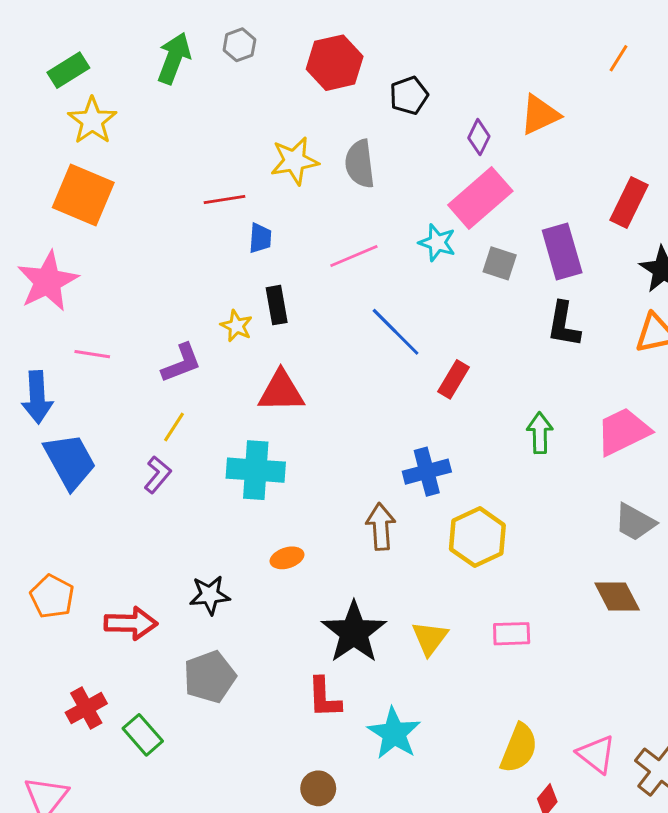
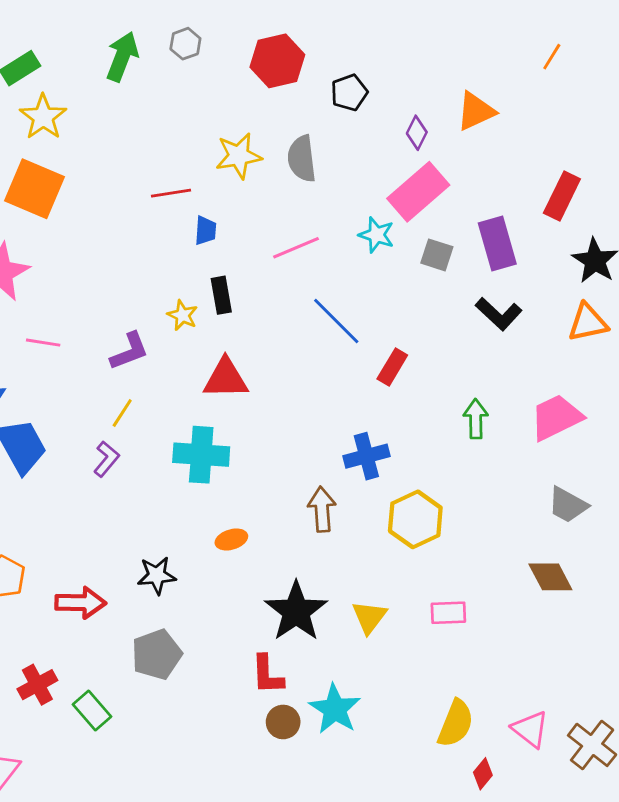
black L-shape: (564, 324) -> (499, 314), turned -57
brown circle: (318, 788) -> (283, 722), moved

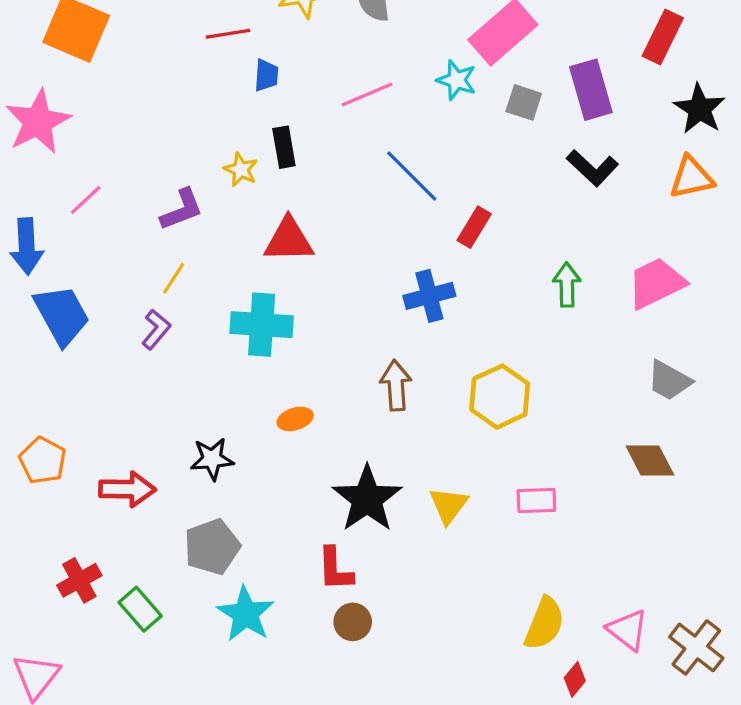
pink line: (43, 343) -> (86, 200), turned -52
blue cross: (366, 456) -> (429, 296), moved
cyan star: (335, 709) -> (246, 614), moved

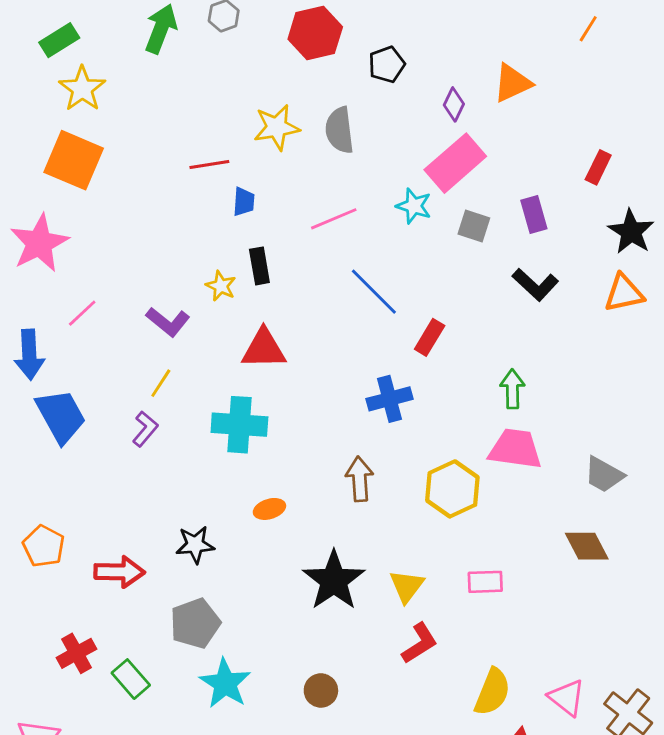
red rectangle: (663, 37) -> (598, 167), size x0.7
purple rectangle: (591, 90) -> (534, 215), size x0.7
purple L-shape: (182, 210) -> (168, 322), turned 60
pink trapezoid: (656, 283) -> (515, 449), moved, turned 34
red L-shape: (335, 569) -> (420, 643), moved, turned -120

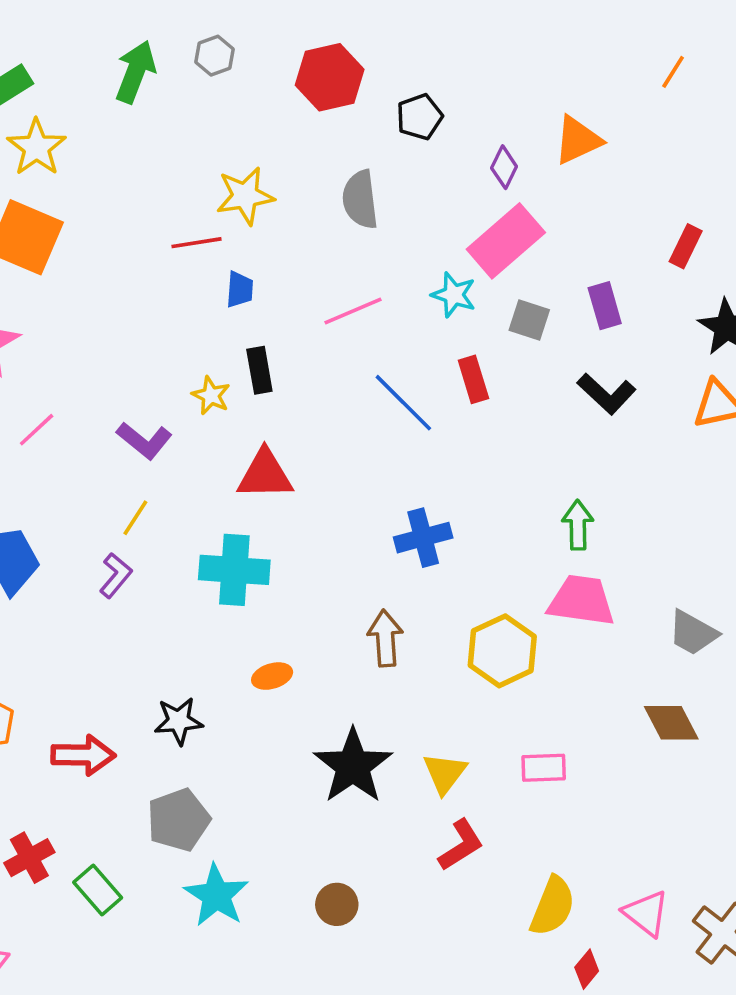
yellow star: (277, 127) -> (245, 196), moved
red rectangle: (430, 337) -> (473, 379), moved, turned -48

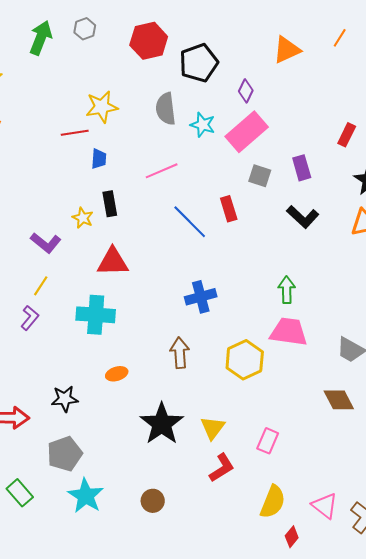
black pentagon: (420, 117) -> (199, 63), size x1.5
orange triangle: (578, 140) -> (287, 50), moved
cyan star: (454, 295) -> (203, 125), moved
pink rectangle: (544, 768) -> (268, 441), moved, turned -65

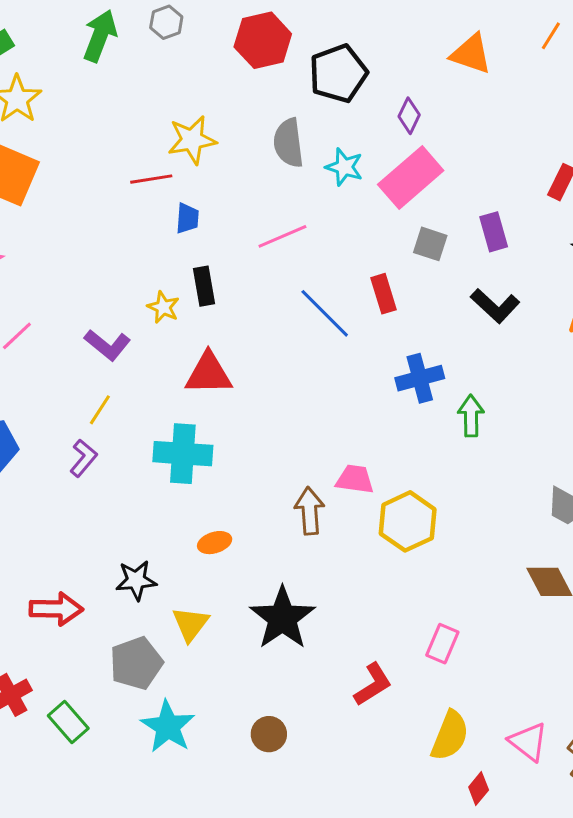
orange triangle: (287, 50) -> (471, 54), turned 44
blue cross: (201, 297) -> (420, 378), moved
pink trapezoid: (289, 332) -> (355, 479), moved, size x0.7
yellow triangle: (213, 428) -> (190, 624), moved

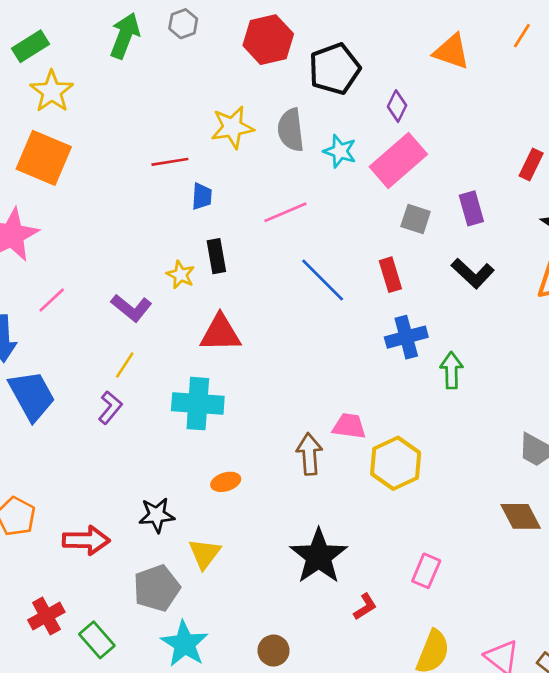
yellow star: (192, 140) -> (232, 127), moved
red rectangle: (383, 294) -> (390, 275), moved
black star: (282, 618) -> (319, 556), moved
red L-shape: (373, 684) -> (365, 607), size x0.7

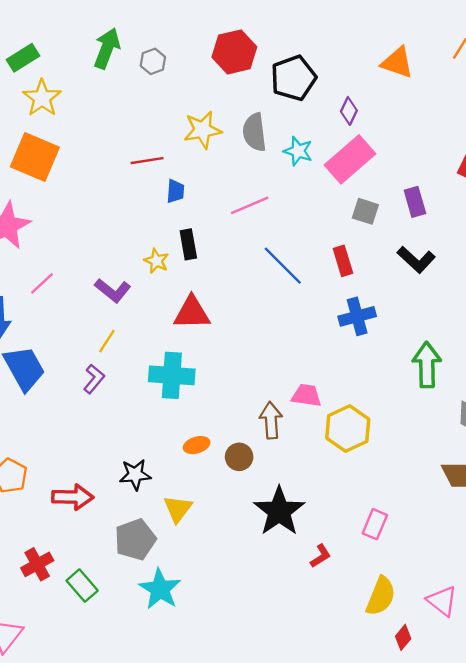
gray hexagon: (183, 24) -> (153, 61), moved
green arrow: (451, 370) -> (427, 365), moved, size x1.4
brown circle: (274, 651) -> (239, 457), moved

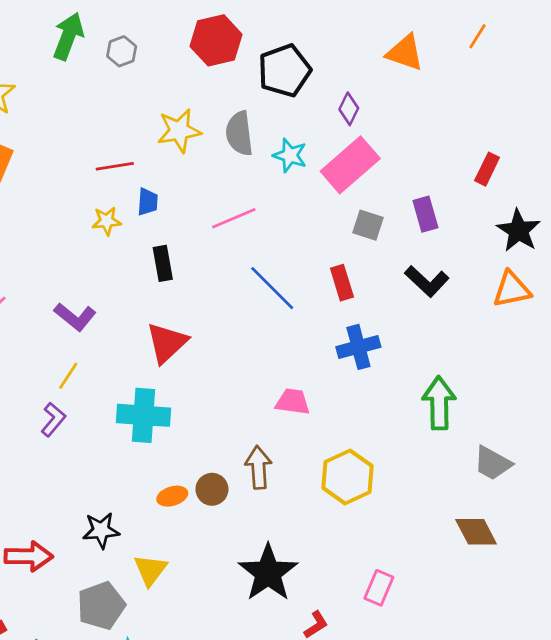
yellow star: (156, 261) -> (107, 221), moved, turned -30
red triangle: (192, 313) -> (167, 343), turned -42
pink trapezoid: (306, 395) -> (293, 402), moved
brown circle: (239, 457) -> (212, 489), moved

